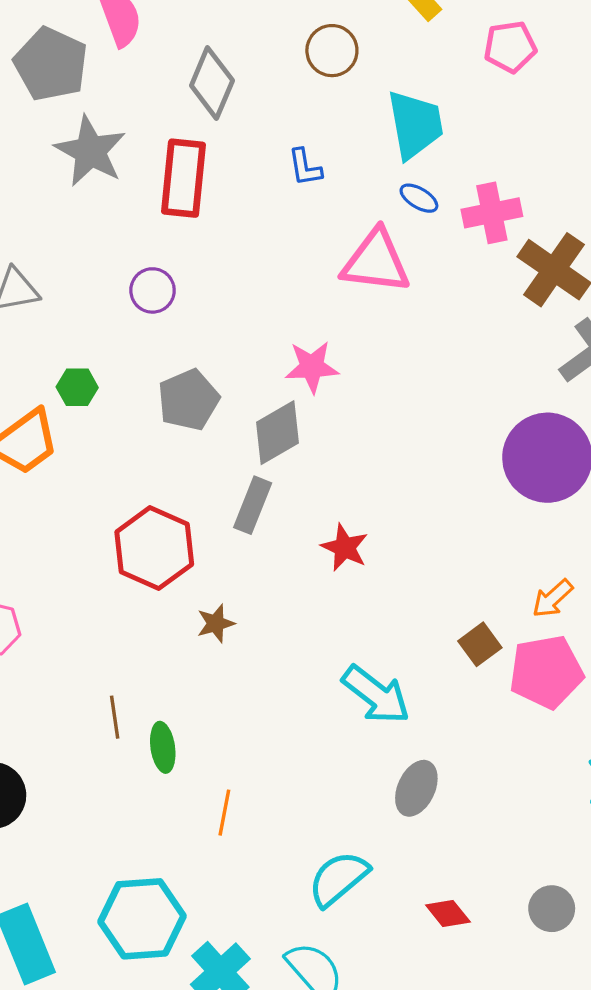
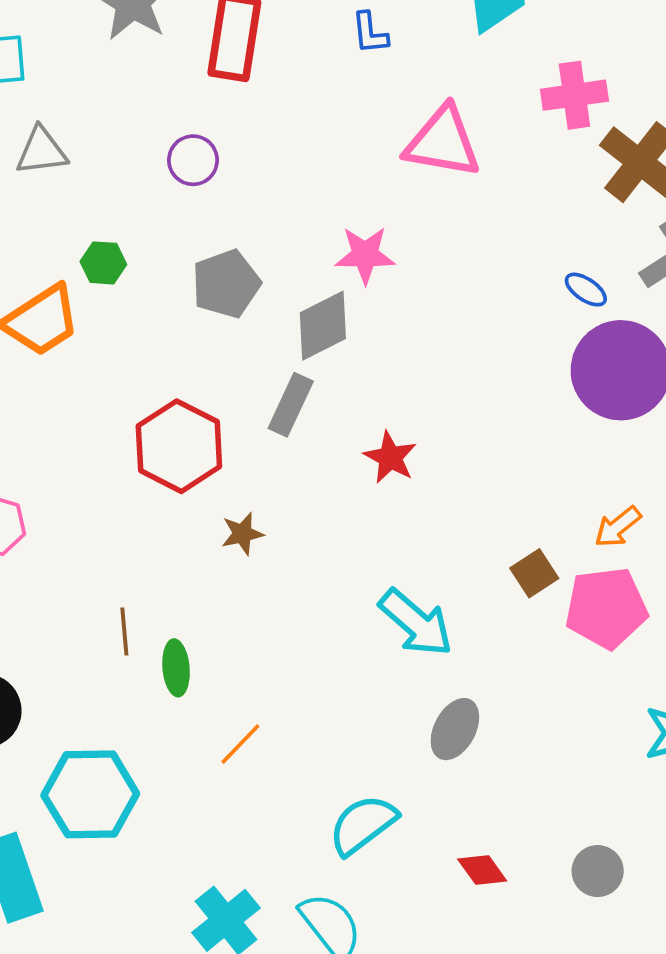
blue ellipse: (419, 198) -> (586, 290), moved
orange line: (224, 813) -> (240, 744), turned 30
cyan hexagon: (142, 919) -> (90, 794), moved

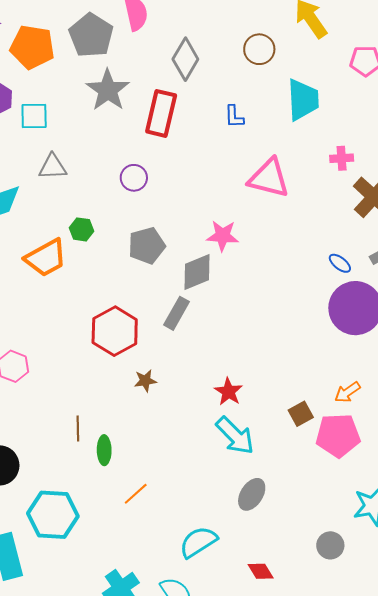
pink cross: (574, 95) -> (342, 158), size x0.7
red star: (390, 457) -> (228, 392), moved
gray circle: (598, 871) -> (330, 545), moved

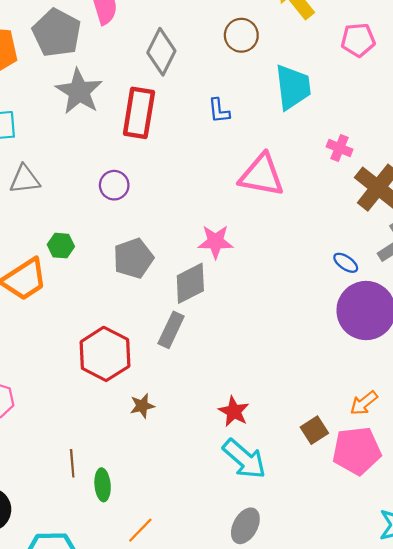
pink cross: (342, 158) -> (340, 148), turned 30
gray ellipse: (252, 494) -> (245, 526), moved

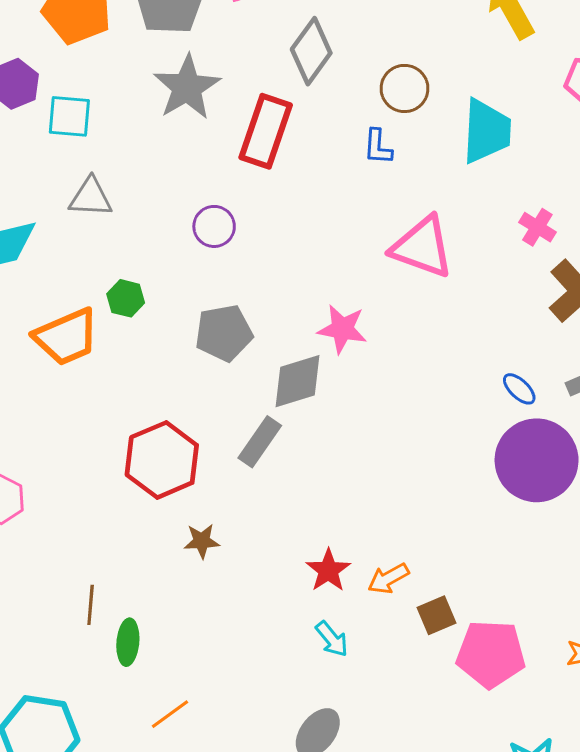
brown circle: (241, 35) -> (405, 88), moved
orange arrow: (364, 403) -> (388, 578), moved
cyan arrow: (244, 459) -> (332, 639), size x0.6

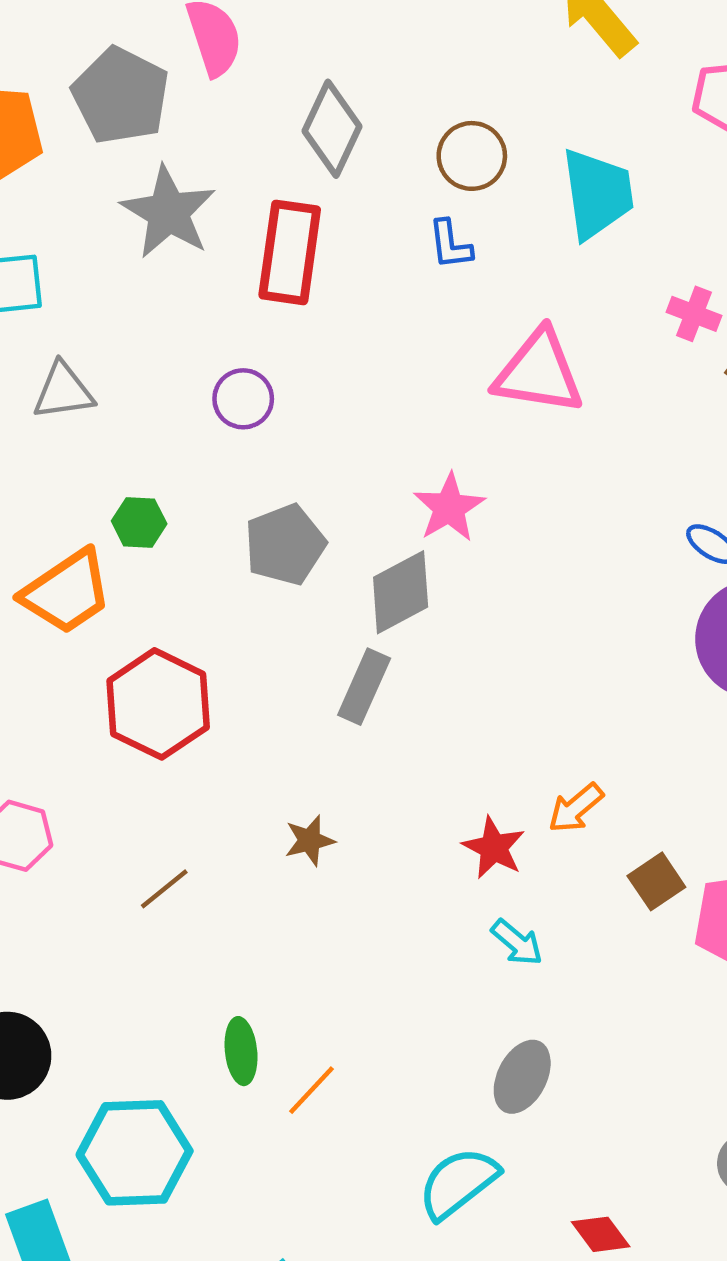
pink star: (342, 329) -> (449, 508), turned -30
red hexagon: (162, 460) -> (158, 704), moved
orange arrow: (388, 578) -> (576, 808), moved
brown line: (91, 605) -> (164, 889), moved, turned 57
green ellipse: (128, 642) -> (241, 1051), moved

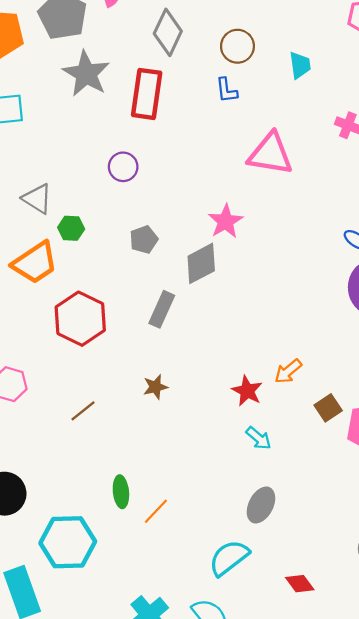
cyan trapezoid: (597, 194) -> (300, 65), size x0.6
gray triangle: (63, 391) -> (37, 199), moved, turned 40
gray pentagon: (285, 545) -> (144, 240), size x0.7
gray rectangle: (364, 687) -> (162, 309), moved

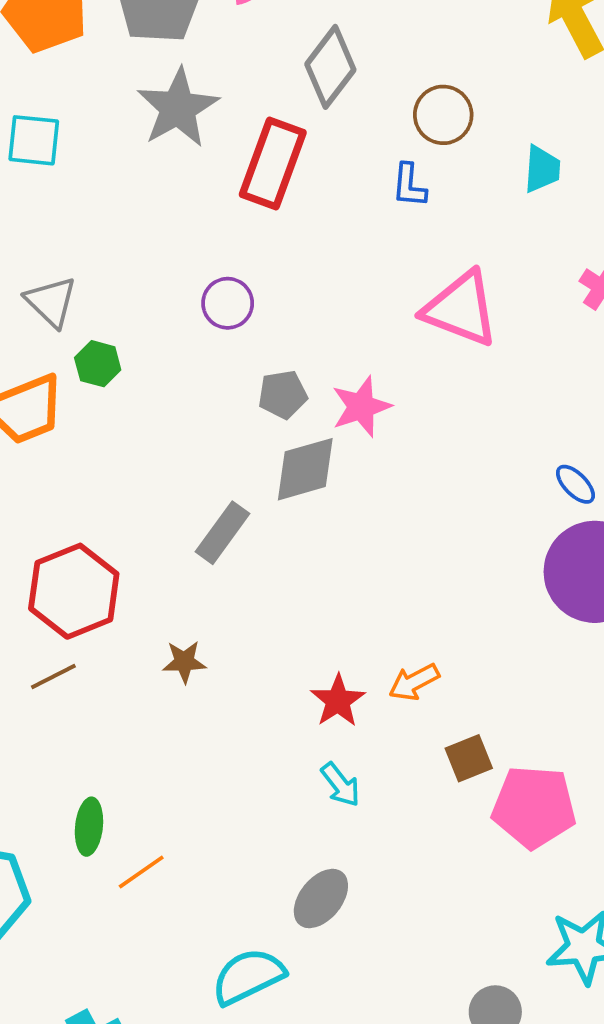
purple circle: (123, 167) -> (228, 303), moved
gray pentagon: (144, 240) -> (283, 395), moved
red hexagon: (80, 319) -> (74, 591), moved

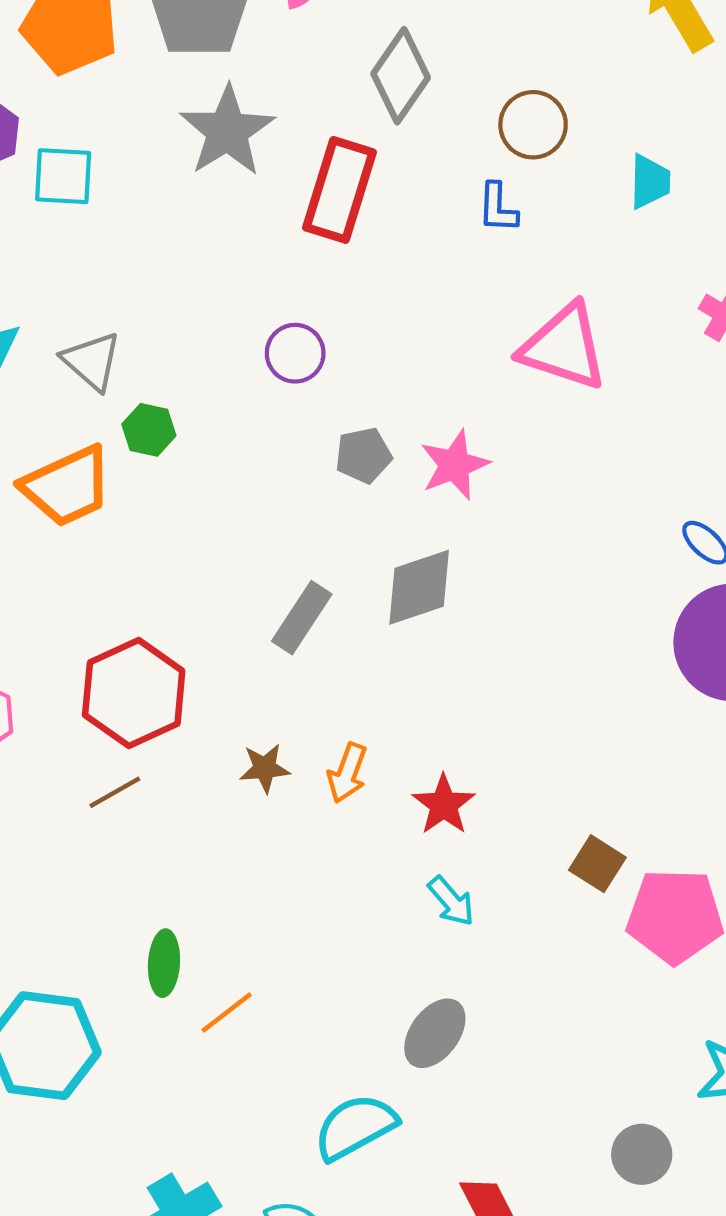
gray diamond: (305, 469) -> (419, 587), moved
orange arrow: (414, 682) -> (347, 773), moved, turned -39
brown square: (469, 758) -> (597, 864), turned -33

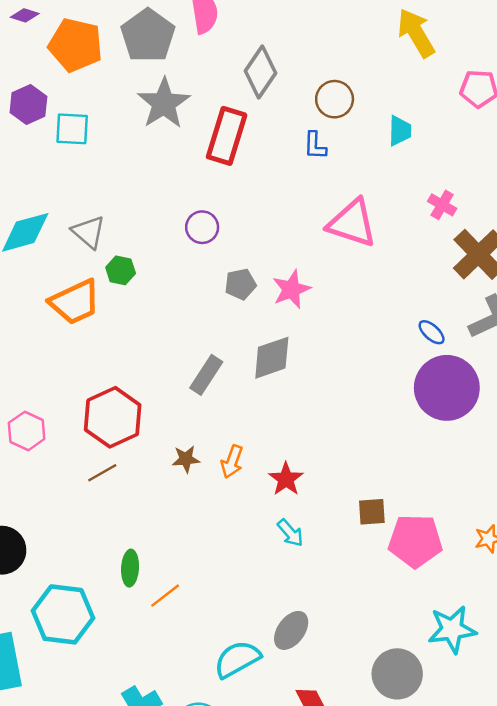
brown square: (597, 864) -> (372, 512), turned -36
gray ellipse: (435, 1033) -> (291, 630), moved
gray circle: (642, 1154) -> (397, 674), size x1.5

